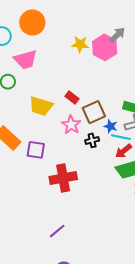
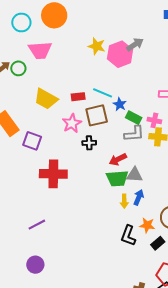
red rectangle: (72, 97) -> (78, 97), turned -56
blue star: (111, 126) -> (120, 104), moved
cyan line: (121, 137) -> (103, 93), moved

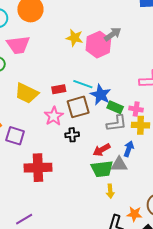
blue star: (120, 104) -> (101, 95), size x1.5
blue arrow: (139, 197) -> (129, 149), moved

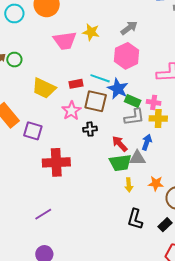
pink trapezoid: (18, 45) -> (65, 41), moved
pink hexagon: (98, 45) -> (127, 56), moved
brown square: (78, 107) -> (96, 101), turned 30
red arrow: (102, 150) -> (120, 144), turned 78
orange star: (134, 214) -> (156, 183), moved

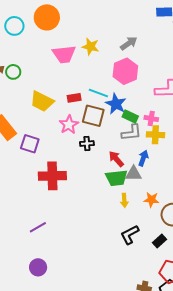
black L-shape: (135, 219) -> (130, 235), turned 45

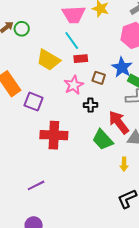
cyan line: (98, 93) -> (72, 40), moved, turned 30
brown square: (93, 116) -> (99, 78), size x0.6
red arrow: (116, 159) -> (119, 122), size x1.4
green trapezoid: (116, 178) -> (103, 140), moved, turned 50

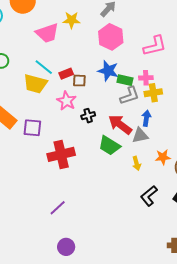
cyan line: (72, 40) -> (44, 67), moved
brown square: (99, 78) -> (79, 81), moved

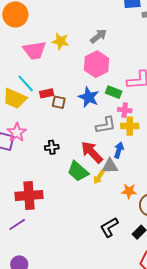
green rectangle: (125, 80) -> (114, 92), moved
pink star: (67, 101) -> (17, 132), moved
black cross: (88, 116) -> (52, 147), moved
red cross: (61, 154) -> (29, 195), moved
yellow arrow: (137, 163) -> (99, 177), moved, turned 40

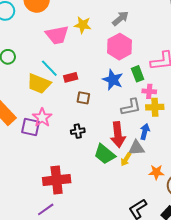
green rectangle: (114, 92) -> (138, 74), turned 49
brown square: (59, 102) -> (83, 98), moved
red arrow: (92, 152) -> (118, 135), turned -140

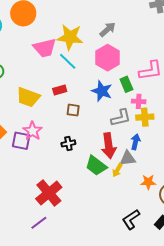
yellow star: (83, 25) -> (70, 37), size x1.5
cyan line: (49, 68) -> (68, 61), moved
red cross: (57, 180) -> (49, 193), turned -32

